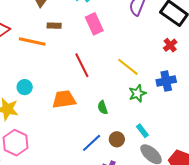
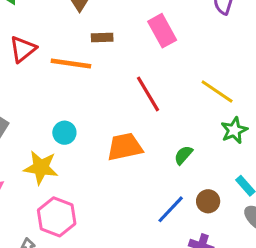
green semicircle: (103, 107) -> (183, 155), turned 64

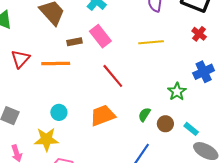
pink rectangle: (162, 31) -> (100, 36), moved
yellow line: (217, 92) -> (151, 42), moved, turned -30
brown circle: (208, 201) -> (165, 124), moved

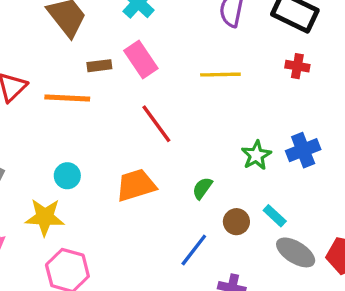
red cross: (199, 34) -> (297, 66), turned -32
blue cross: (204, 72) -> (303, 150), moved
brown circle: (165, 124) -> (236, 222), moved

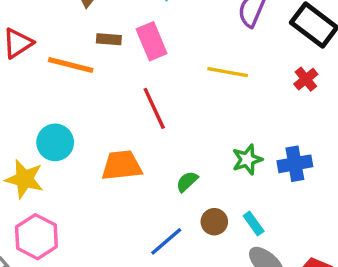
red cross: (297, 66) -> (306, 79), turned 30
cyan circle: (67, 176) -> (55, 142), size x1.4

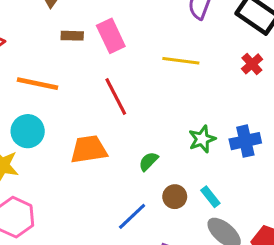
orange line: (71, 65) -> (38, 84), moved

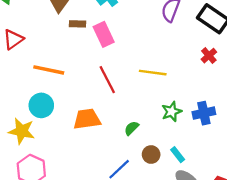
brown rectangle: (72, 36) -> (77, 24), moved
yellow line: (181, 61) -> (153, 73), moved

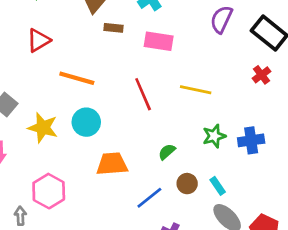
pink rectangle: (104, 34) -> (159, 41), moved, turned -60
cyan circle: (41, 105) -> (86, 122), moved
orange trapezoid: (87, 119) -> (112, 164), moved
yellow star: (22, 131) -> (43, 128), moved

